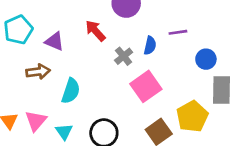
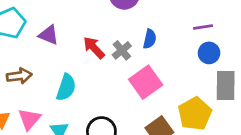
red arrow: (95, 31) -> (94, 48), moved
purple line: (178, 32) -> (203, 27), moved
brown arrow: (38, 72) -> (19, 76), moved

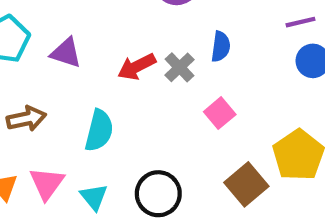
red arrow: (94, 48) -> (137, 67), turned -70
pink square: (146, 82) -> (220, 113), size x0.6

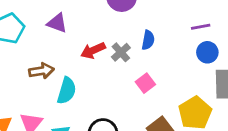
purple triangle: (66, 53) -> (57, 23), moved
brown arrow: (26, 119) -> (41, 71), moved

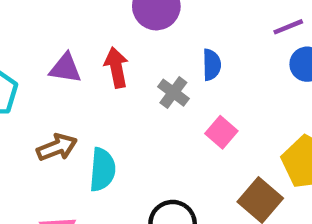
red arrow: (93, 50) -> (116, 68), moved, turned 115

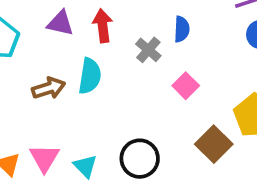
cyan semicircle: (102, 170) -> (90, 76), moved

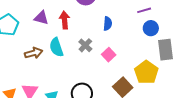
gray cross: (148, 50) -> (85, 45), moved
cyan semicircle: (90, 76) -> (56, 47), turned 150

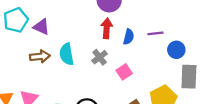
purple line: (144, 10) -> (155, 33), moved
purple triangle: (41, 18) -> (41, 27), moved
red arrow: (64, 20) -> (107, 28), moved

